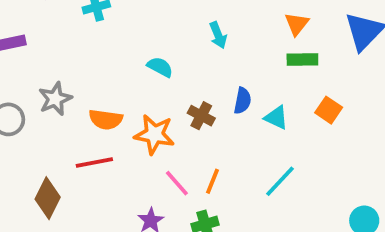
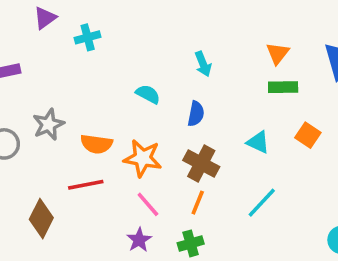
blue semicircle: (242, 101) -> (196, 114), moved
brown cross: (201, 116) -> (201, 164), moved, size x1.4
pink line: (177, 183) -> (148, 204), moved

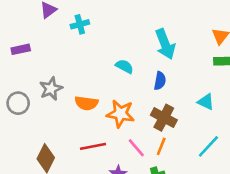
cyan arrow: (203, 64) -> (165, 44), size x1.6
red line: (86, 185) -> (93, 146), moved
pink line: (148, 204) -> (136, 148), moved

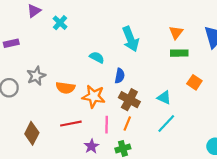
cyan cross: (80, 24) -> (60, 23), turned -32
blue semicircle: (160, 81) -> (120, 76), moved
cyan triangle: (206, 102) -> (164, 97), moved
pink line: (136, 148) -> (107, 125), turned 42

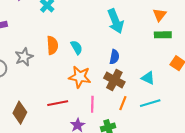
cyan semicircle: (97, 57) -> (77, 47), moved, turned 32
blue semicircle: (120, 76) -> (114, 57), moved
orange semicircle: (65, 88) -> (52, 45), moved, turned -102
orange line: (127, 124) -> (123, 103), moved
cyan line: (166, 124) -> (150, 103), turned 30

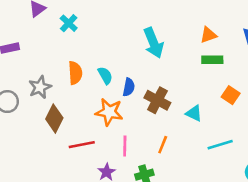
orange triangle: (160, 15) -> (208, 35), turned 32
blue semicircle: (114, 57) -> (129, 87), moved
brown cross: (114, 80) -> (157, 100), moved
cyan line: (150, 103) -> (220, 145), moved
brown diamond: (20, 113) -> (54, 119), moved

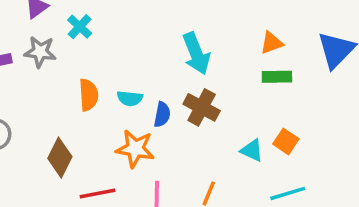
cyan semicircle: (105, 75) -> (130, 98), turned 126
gray star: (40, 87) -> (40, 52), moved, turned 30
orange square: (231, 95) -> (286, 141), moved
brown cross: (157, 100) -> (202, 107), moved

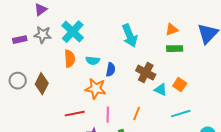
cyan cross: (80, 27) -> (73, 32), moved, size x1.6
brown cross: (202, 107) -> (146, 73), moved
brown diamond: (60, 158) -> (42, 84), moved

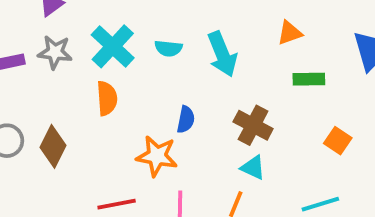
orange triangle: (172, 30) -> (290, 33), moved
cyan semicircle: (93, 61) -> (168, 48), moved
orange square: (180, 85) -> (338, 141), moved
cyan triangle: (161, 90) -> (253, 168), moved

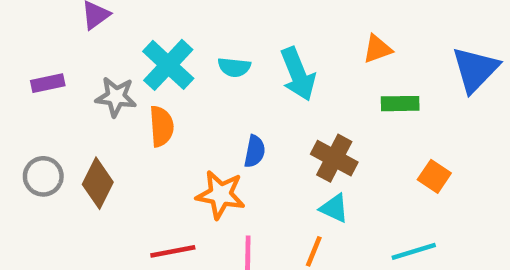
gray star: (55, 52) -> (116, 97), moved

